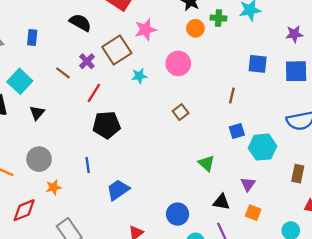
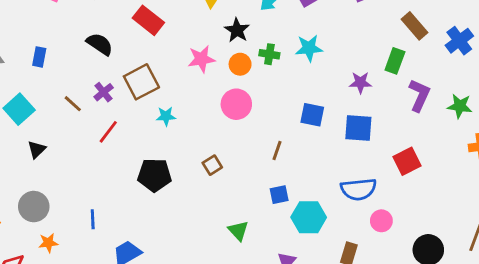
pink star: (145, 30) -> (201, 59), moved
pink circle: (178, 63) -> (236, 104), moved
black pentagon: (107, 125) -> (154, 175), moved

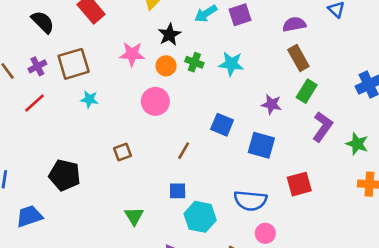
brown rectangle: (415, 26) -> (298, 58), moved
black pentagon: (154, 175) -> (65, 175), moved

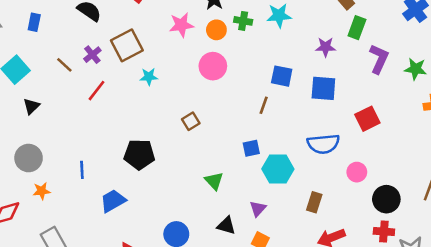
brown line: (184, 151) -> (264, 105), moved
pink circle: (265, 233) -> (357, 172), moved

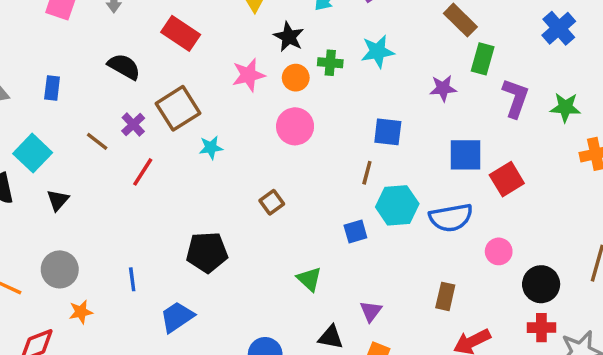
blue square: (323, 88) -> (465, 155), moved
cyan hexagon: (278, 169) -> (397, 205), moved

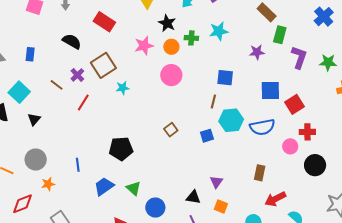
brown square: (272, 202) -> (171, 130), moved
green triangle: (309, 279) -> (134, 188), moved
red cross: (541, 328) -> (307, 132), moved

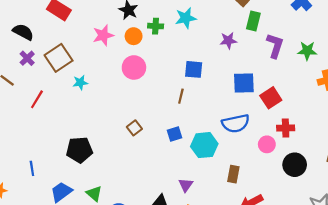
purple cross: (77, 75) -> (27, 58), moved
cyan hexagon: (231, 120) -> (204, 145), moved

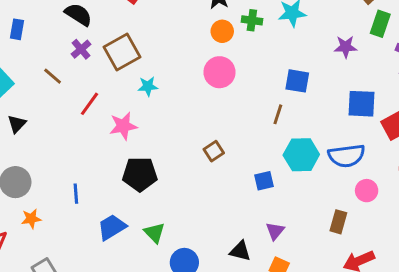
pink star: (103, 35) -> (123, 126), moved
blue square: (174, 134) -> (264, 181), moved
pink circle: (267, 144) -> (367, 191), moved
cyan hexagon: (204, 145) -> (301, 155), moved

